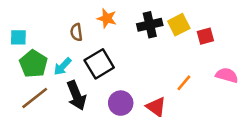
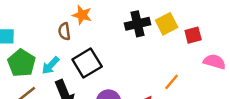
orange star: (107, 18) -> (82, 15), moved
pink semicircle: (227, 75) -> (214, 62), moved

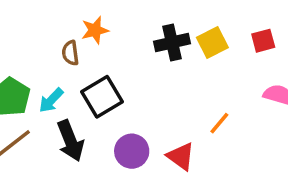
orange star: (82, 15) -> (95, 30), turned -30
red square: (193, 35) -> (263, 41), moved

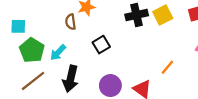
black square: (102, 97) -> (101, 45), moved, size x0.7
black arrow: (70, 141) -> (71, 79), turned 35

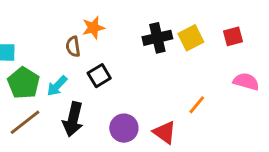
black square: (101, 45) -> (99, 76), moved

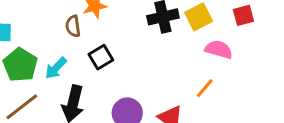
pink semicircle: (246, 81) -> (219, 49), moved

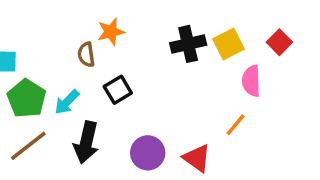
red square: (243, 15) -> (279, 42), turned -30
pink semicircle: (219, 49) -> (251, 81), turned -108

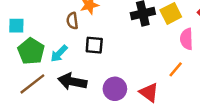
black square: (118, 90) -> (94, 45), turned 36
black arrow: (86, 142) -> (72, 82), turned 88

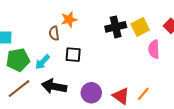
green pentagon: (31, 51) -> (18, 60), turned 30
orange line: (176, 69) -> (143, 94), moved

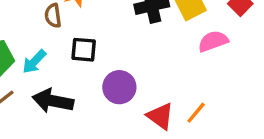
pink semicircle: (154, 49) -> (213, 41), turned 72
purple circle: (91, 93) -> (119, 87), moved

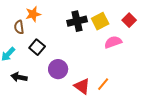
black square: (84, 50) -> (37, 47), turned 35
black arrow: (53, 101) -> (19, 77), size x0.7

